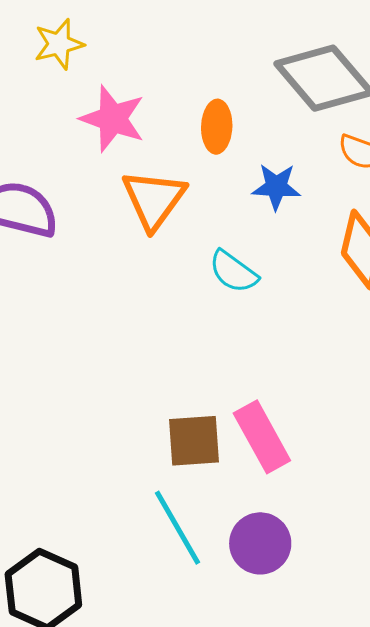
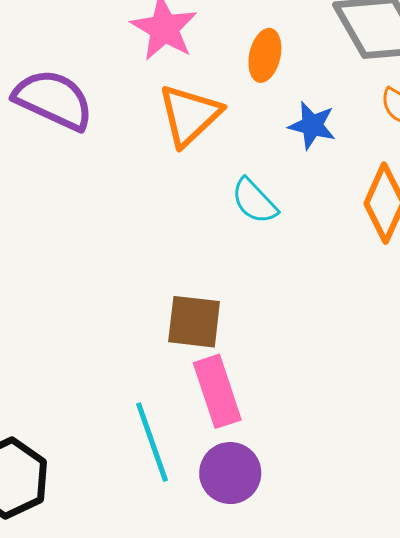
pink rectangle: (262, 437) -> (217, 391), moved
brown square: (194, 441) -> (194, 322), moved

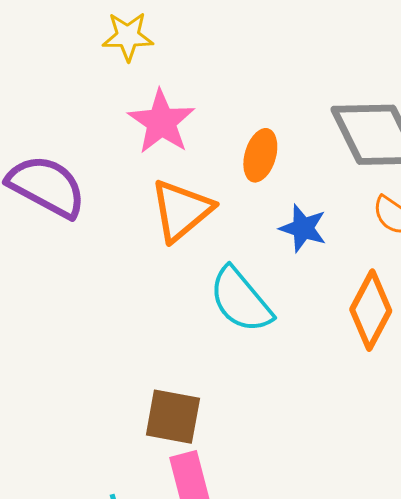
cyan semicircle: (254, 201) -> (241, 300), size x1.4

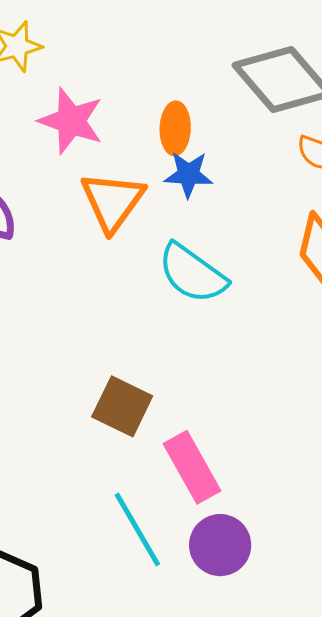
blue star: (303, 228) -> (188, 174), moved
brown square: (173, 417) -> (122, 406), moved, turned 30

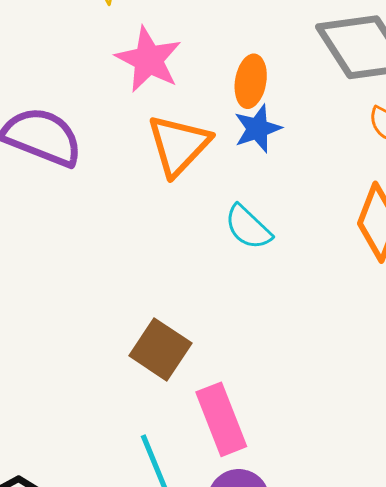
blue star: (188, 174) -> (258, 129), turned -30
cyan semicircle: (192, 273) -> (248, 227), size x0.7

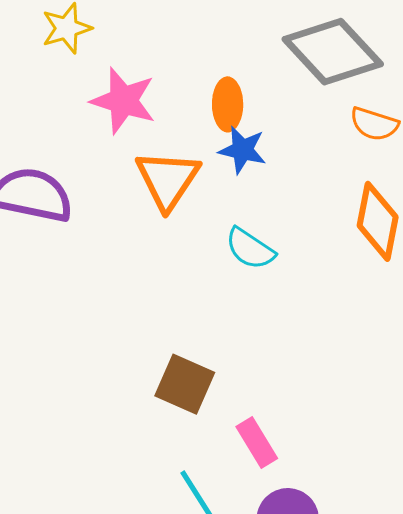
blue star: (258, 129) -> (242, 150), turned -30
pink rectangle: (221, 419) -> (257, 442), size x0.7

